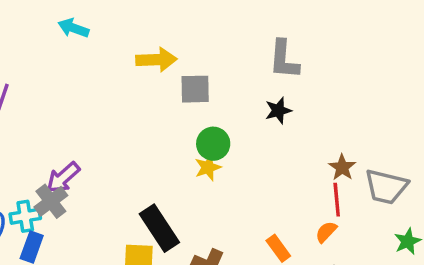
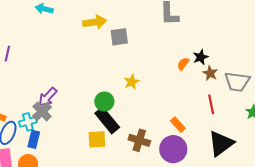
black star: (278, 110) -> (201, 57), moved
green circle: (213, 144) -> (104, 101), moved
red line: (337, 200) -> (211, 104), moved
orange semicircle: (326, 232) -> (183, 64), moved

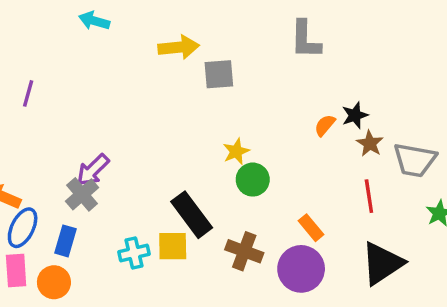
green circle: (104, 101) -> (253, 180), moved
cyan cross: (28, 122) -> (134, 253), moved

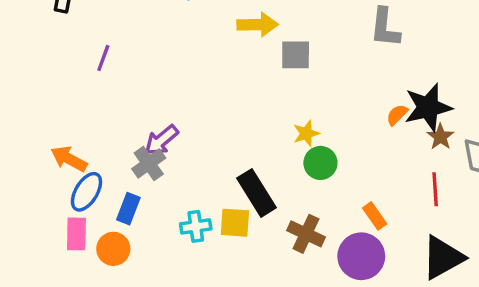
black star: (355, 115) -> (428, 107), size x1.8

